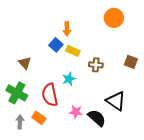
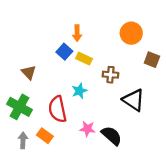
orange circle: (114, 18) -> (131, 33), moved
brown square: (131, 62) -> (152, 60), moved
black triangle: (116, 101) -> (134, 100), moved

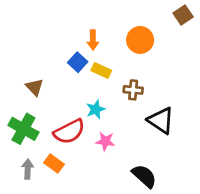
orange circle: (131, 33) -> (140, 40), moved
brown square: (152, 60) -> (183, 15), moved, turned 35
red semicircle: (57, 109) -> (69, 132), turned -105
pink star: (87, 129) -> (105, 141), moved
black semicircle: (112, 136) -> (144, 176), moved

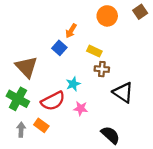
orange arrow: (93, 40) -> (71, 31), turned 32
orange circle: (140, 40) -> (107, 16), moved
yellow rectangle: (101, 70) -> (94, 51), moved
brown triangle: (35, 87) -> (26, 67), size x1.6

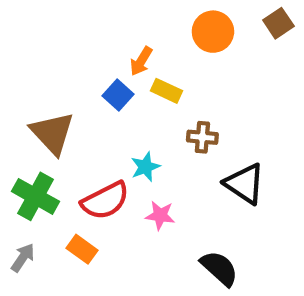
yellow rectangle: (94, 51) -> (166, 91), moved
gray arrow: (21, 130) -> (23, 258), moved, turned 32

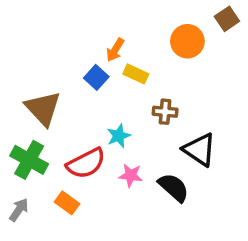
orange circle: (213, 32) -> (187, 41), moved
black semicircle: (219, 268) -> (174, 187), moved

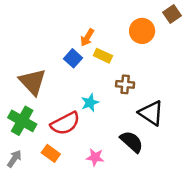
pink star: (131, 175) -> (95, 157), moved

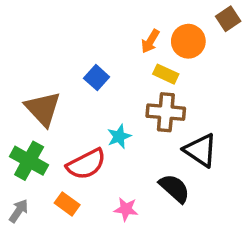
orange arrow: (87, 37) -> (150, 41), moved
yellow rectangle: (103, 56) -> (166, 74), moved
brown cross: (125, 84) -> (166, 112), size x1.5

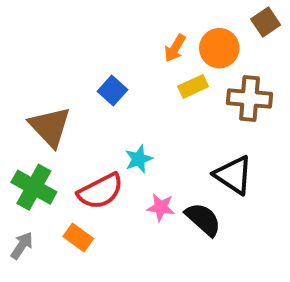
yellow rectangle: (166, 74) -> (193, 86), turned -50
brown cross: (166, 112) -> (249, 99), moved
pink star: (126, 209) -> (161, 207), moved

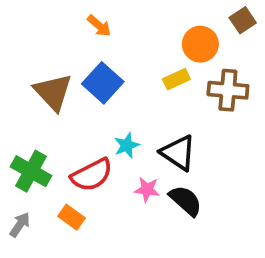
orange arrow: (175, 48) -> (99, 26), moved, turned -80
blue square: (112, 90) -> (103, 83), size x1.5
brown triangle: (50, 127) -> (53, 92), moved
black triangle: (233, 175) -> (178, 153), moved

